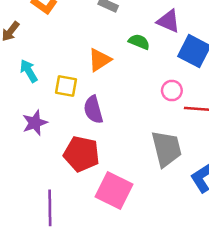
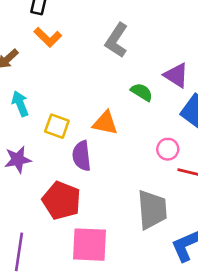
orange triangle: (100, 60) -> (105, 123), moved, turned 35
pink square: (114, 191) -> (89, 245), turned -33

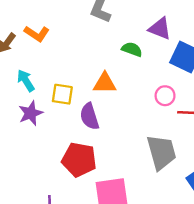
orange L-shape: (48, 37) -> (37, 34), moved
purple star: (18, 160) -> (31, 113), moved

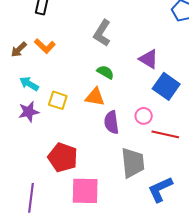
green semicircle: (132, 49) -> (105, 72), moved
cyan arrow: (26, 81) -> (29, 84), turned -36
purple semicircle: (89, 116) -> (111, 122), moved

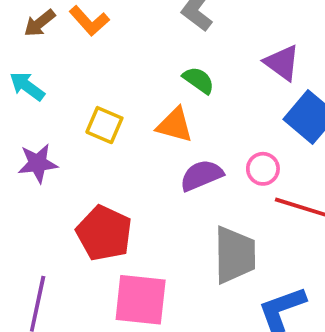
cyan arrow: (29, 84) -> (27, 86), moved
purple star: (29, 112) -> (38, 163), moved
purple semicircle: (111, 122) -> (201, 175), turned 70

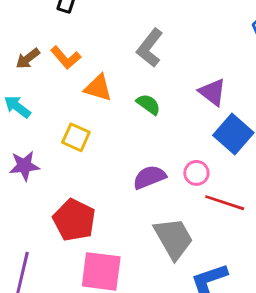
orange triangle: (175, 125) -> (98, 88), moved
gray trapezoid: (235, 255) -> (174, 238), turned -30

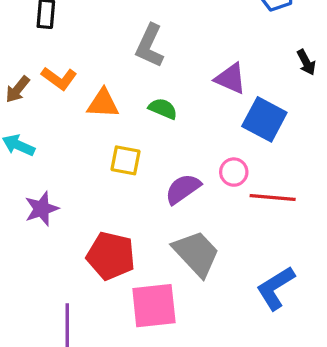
yellow square: (76, 137) -> (125, 160), moved
gray trapezoid: (174, 238) -> (196, 253), moved

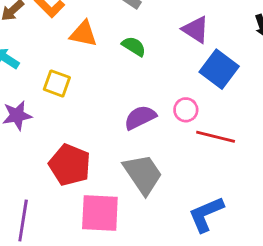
yellow square: (125, 160) -> (57, 83), moved

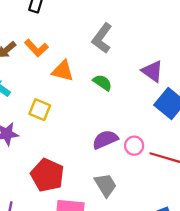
pink circle: (186, 110) -> (134, 146), moved
gray trapezoid: (143, 174) -> (105, 185), size x0.7

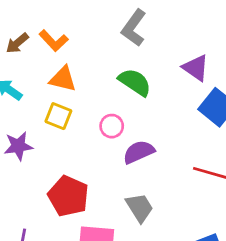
orange triangle: (63, 71) -> (63, 79), moved
green semicircle: (102, 83) -> (135, 82), size x1.4
pink circle: (134, 146) -> (112, 126), moved

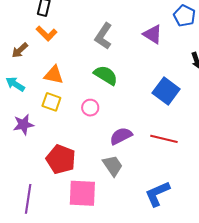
orange L-shape: (54, 41) -> (47, 33), moved
purple triangle: (196, 68) -> (153, 34), moved
purple semicircle: (139, 152) -> (121, 136), moved

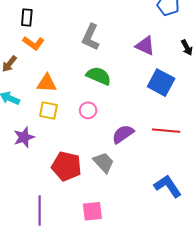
purple triangle: (153, 34) -> (145, 46), moved
gray trapezoid: (113, 166) -> (104, 162), moved
pink square: (82, 193) -> (92, 211), moved, size x0.7
blue L-shape: (157, 194) -> (168, 186), turned 88

